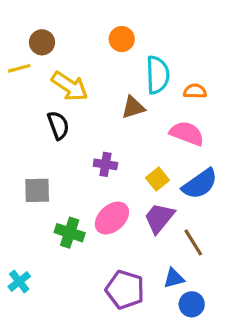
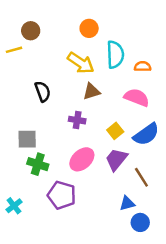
yellow arrow: (70, 86) -> (81, 63), moved
brown triangle: (133, 107) -> (91, 91), moved
green cross: (70, 233) -> (38, 164), moved
purple pentagon: (125, 290) -> (62, 195), moved

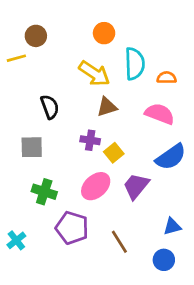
yellow square: (115, 131) -> (114, 153), moved
gray square: (27, 139) -> (32, 147), moved
brown line: (141, 177) -> (119, 242), moved
blue triangle: (127, 203) -> (172, 226), moved

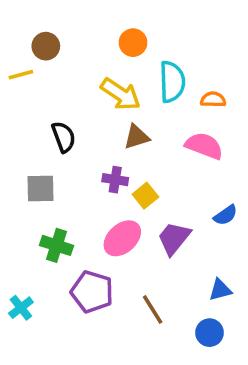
blue semicircle: (171, 157) -> (226, 215), moved, size x0.6

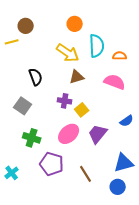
gray square: (40, 188) -> (23, 106), turned 36
blue triangle: (220, 290) -> (124, 163), size x1.5

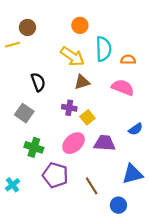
purple trapezoid: (98, 134) -> (105, 143), turned 55
blue circle: (118, 187) -> (118, 205), moved

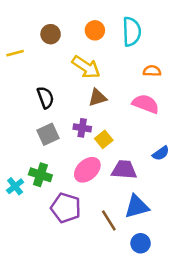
brown circle: (27, 27) -> (51, 34), moved
cyan semicircle: (103, 49) -> (132, 32), moved
gray square: (24, 113) -> (48, 134), moved, turned 30
blue triangle: (132, 174) -> (137, 207), moved
cyan cross: (12, 185) -> (15, 186), moved

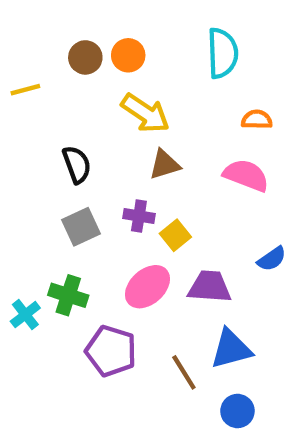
orange circle: (95, 30) -> (128, 55), moved

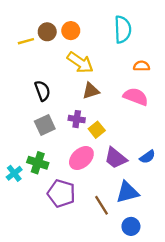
yellow line: (25, 90) -> (26, 41), moved
blue semicircle: (272, 259) -> (147, 157), moved
purple trapezoid: (210, 287) -> (116, 158), turned -145

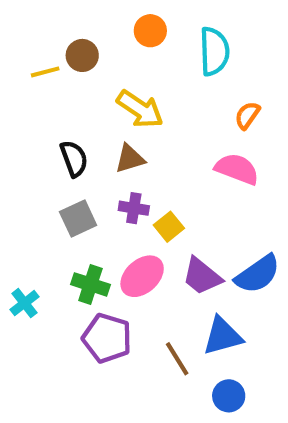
orange circle: (71, 31) -> (150, 31), moved
orange semicircle: (142, 66) -> (247, 115), turned -56
brown triangle: (91, 91) -> (130, 159), moved
blue semicircle: (147, 157) -> (258, 274), size x1.6
green cross: (38, 163) -> (90, 284), moved

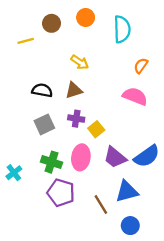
brown circle: (82, 55) -> (51, 23), moved
yellow arrow: (140, 109) -> (80, 62), size x0.7
black semicircle: (74, 159) -> (42, 90), turned -60
pink ellipse: (142, 276) -> (81, 157), turned -40

